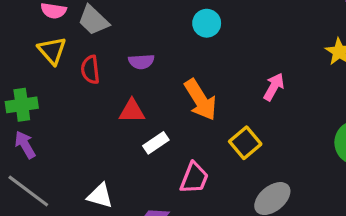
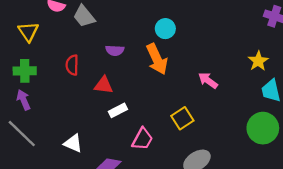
yellow triangle: (52, 51) -> (28, 32), moved
red semicircle: (90, 70) -> (72, 65), moved
pink arrow: (274, 87) -> (208, 81), turned -90
orange arrow: (200, 100) -> (157, 59), moved

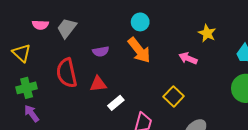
gray trapezoid: (84, 16) -> (67, 28), turned 90
yellow star: (258, 61) -> (207, 33), moved
red semicircle: (72, 65) -> (67, 73), size x1.6

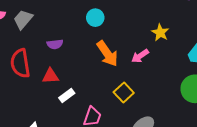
orange arrow: (139, 50) -> (107, 54), moved
pink arrow: (188, 58) -> (140, 56), turned -60

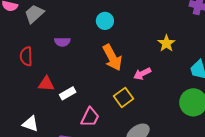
pink arrow: (140, 56) -> (142, 74), moved
red semicircle: (20, 63) -> (26, 56), size x0.7
red triangle: (50, 76) -> (46, 84), moved

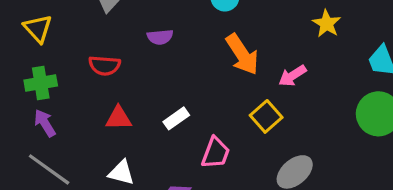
red semicircle: (26, 56) -> (104, 66), turned -78
red triangle: (46, 84) -> (119, 118), moved

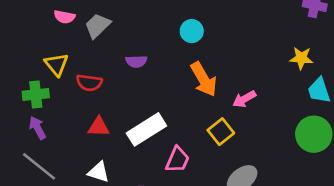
yellow star: (327, 24) -> (301, 58), moved, turned -30
yellow triangle: (38, 29) -> (57, 64), moved
white rectangle: (176, 118) -> (146, 129), size x1.8

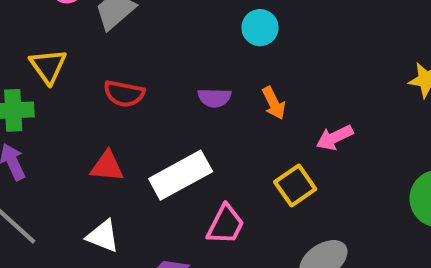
purple semicircle: (136, 61) -> (214, 98), moved
orange arrow: (204, 79) -> (274, 103), size x0.6
red semicircle: (89, 83) -> (124, 94), moved

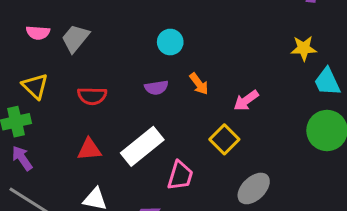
cyan circle: (260, 28) -> (170, 42), moved

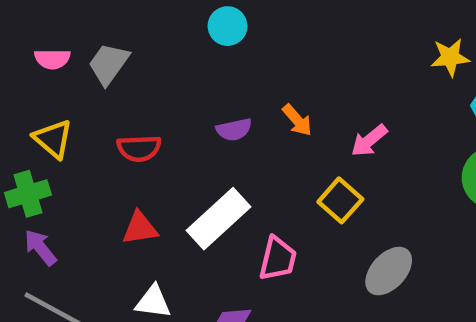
cyan circle: (170, 42) -> (228, 26), moved

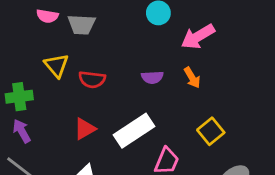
gray trapezoid: (109, 64) -> (82, 25), turned -132
yellow triangle: (53, 139) -> (57, 65), moved
pink arrow: (369, 141) -> (198, 37), moved, size x1.4
red triangle: (140, 228) -> (85, 129), turned -30

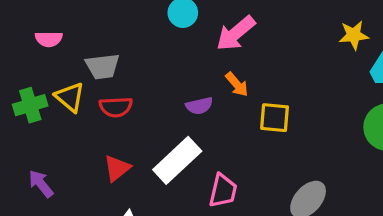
gray trapezoid: (82, 25) -> (103, 66), moved
purple semicircle: (152, 77) -> (199, 106), moved
green cross: (19, 97) -> (30, 105), moved
yellow square: (211, 131) -> (275, 118), moved, turned -36

